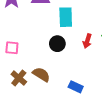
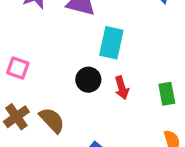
red arrow: (87, 41) -> (122, 88), moved, turned -48

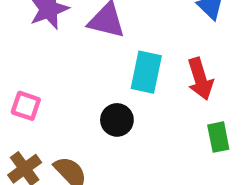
red arrow: (122, 88) -> (200, 79), moved, size x1.4

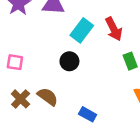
cyan rectangle: (146, 72) -> (82, 30), turned 35

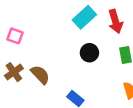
black circle: (69, 61) -> (89, 53), moved

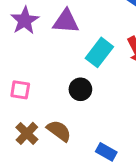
black circle: (89, 53) -> (80, 89), moved

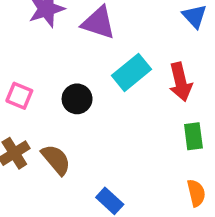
black circle: (80, 89) -> (77, 99), moved

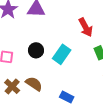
cyan rectangle: (132, 72) -> (62, 54), moved

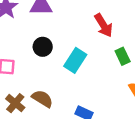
black circle: (36, 50) -> (43, 47), moved

